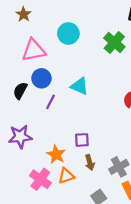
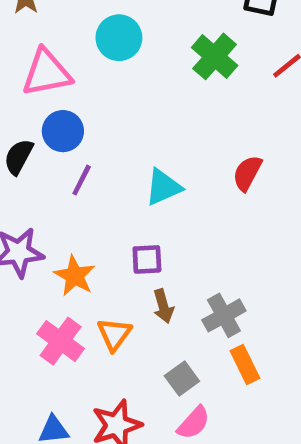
cyan triangle: (80, 86) -> (163, 187), moved, turned -48
orange star: (56, 155) -> (75, 276), moved
orange triangle: (66, 176) -> (114, 334), turned -36

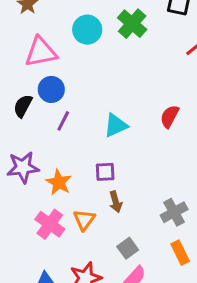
green cross: (215, 56) -> (132, 24), moved
gray cross: (224, 315) -> (174, 212), moved
orange rectangle: (245, 364) -> (180, 253), moved

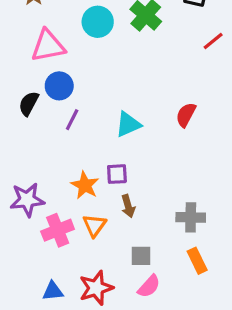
purple star: (23, 167) -> (27, 200), moved
orange star: (59, 182) -> (85, 185), moved
gray cross: (174, 212) -> (191, 217), turned 30
pink cross: (50, 224) -> (58, 230), turned 32
gray square: (128, 248) -> (141, 256), turned 36

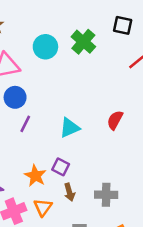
purple square: (117, 174) -> (61, 167), turned 30
gray cross: (191, 217) -> (106, 195), moved

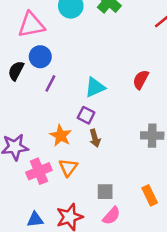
purple square: (61, 167) -> (86, 115), moved
brown arrow: (69, 192) -> (95, 138), moved
gray cross: (106, 195) -> (152, 136), moved

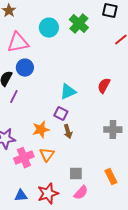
purple line: (50, 83) -> (14, 97), moved
orange star: (61, 136) -> (41, 130), turned 30

